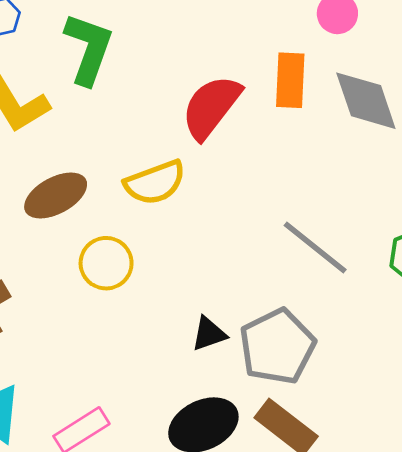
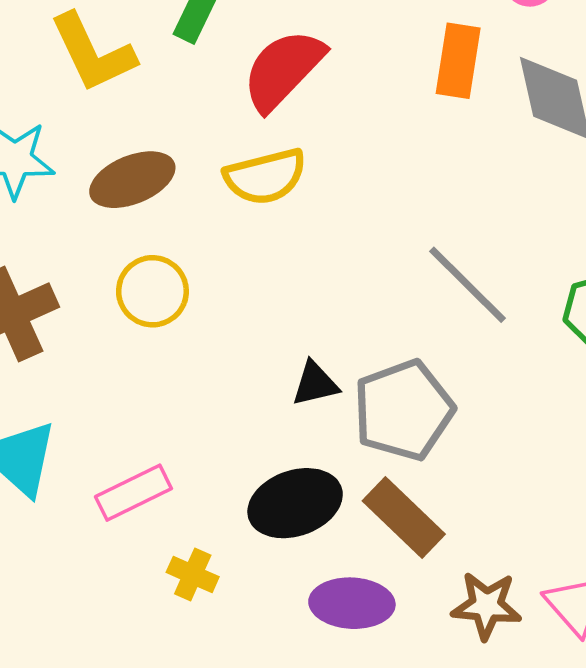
red semicircle: (211, 107) -> (283, 70), moved
yellow circle: (106, 263) -> (152, 291), moved

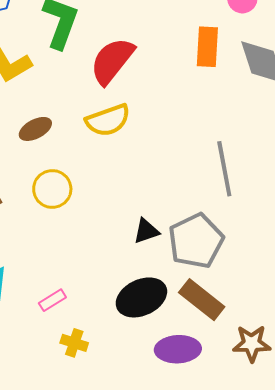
brown ellipse: (132, 180) -> (35, 129), size x0.7
gray line: (467, 285) -> (224, 169), turned 40
pink rectangle: (133, 493) -> (52, 300), size x0.7
yellow cross: (193, 575) -> (74, 343), moved

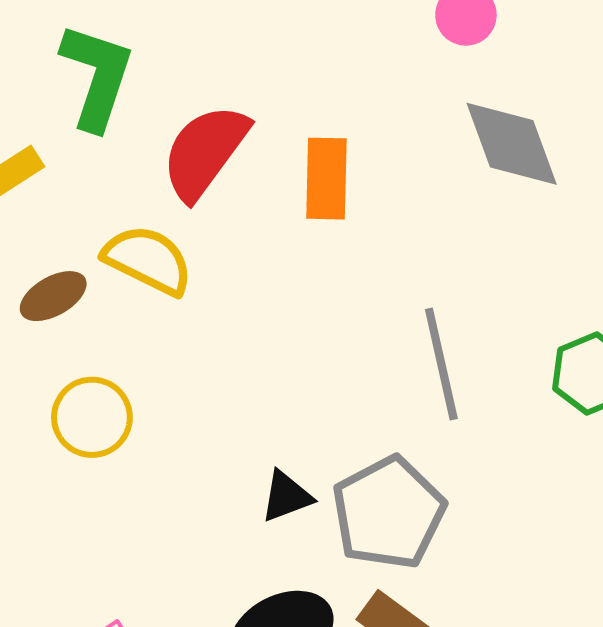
orange rectangle: (207, 47) -> (326, 179), moved
yellow semicircle: (108, 120) -> (148, 260), moved, turned -132

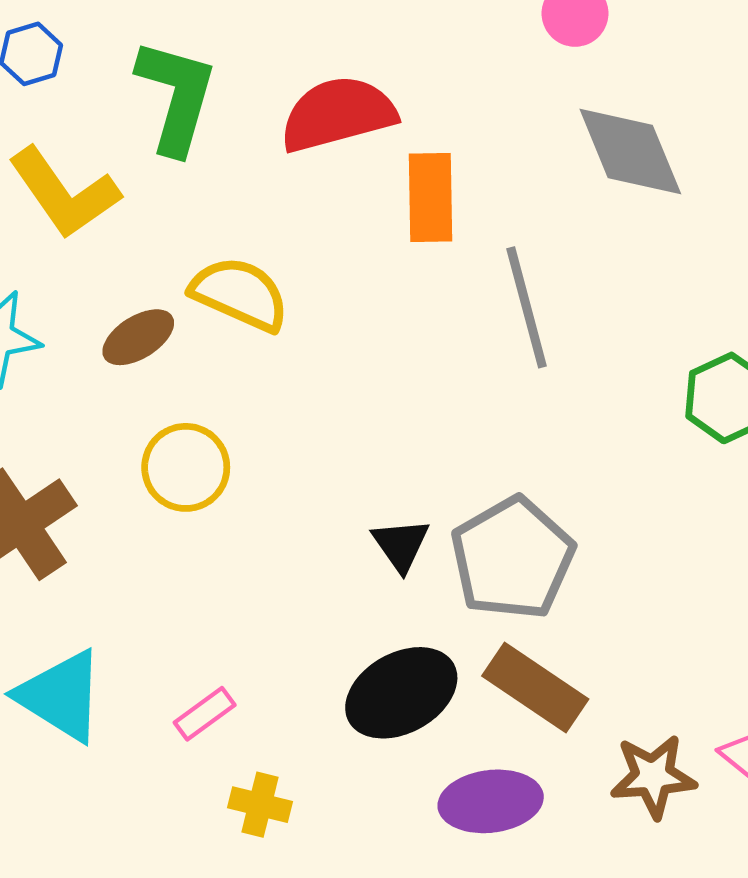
red semicircle: (205, 152) -> (338, 114), moved, turned 41
gray line: (441, 364) -> (527, 307), moved
black triangle: (286, 496) -> (401, 545), turned -42

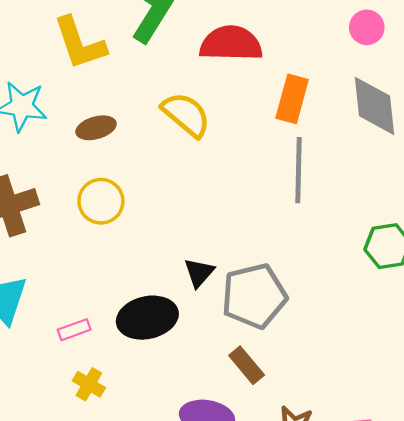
orange rectangle: (430, 197) -> (292, 99), moved
yellow semicircle: (240, 294) -> (186, 115), moved
brown rectangle: (535, 687) -> (247, 365), size x0.7
black ellipse: (401, 693) -> (147, 318), moved

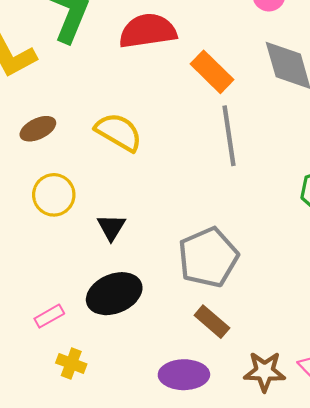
orange rectangle: (292, 99) -> (212, 72), turned -51
yellow semicircle: (186, 115) -> (119, 132), moved
black triangle: (199, 273) -> (111, 227), moved

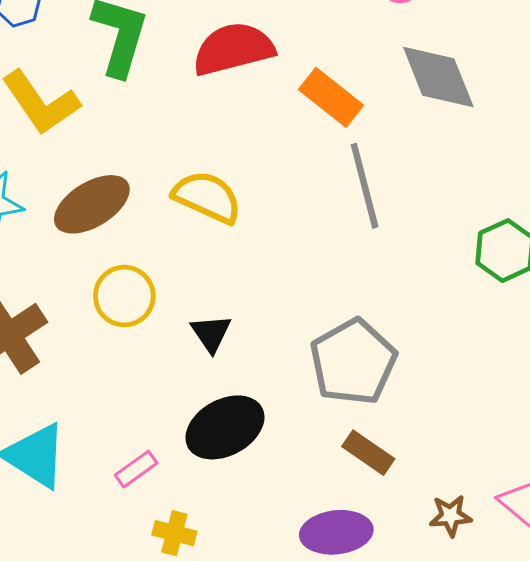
brown ellipse: (38, 129) -> (92, 204), size x1.5
brown star: (265, 371) -> (450, 516), size x0.7

